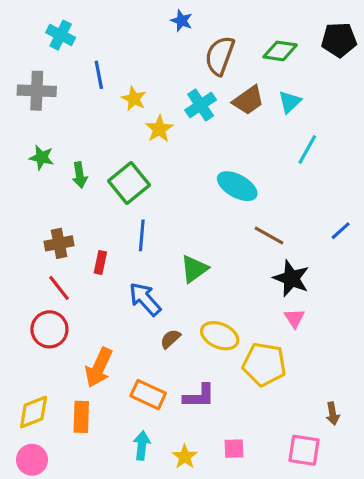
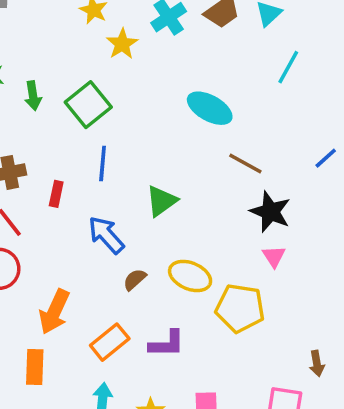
orange rectangle: (148, 395) -> (110, 342), turned -64

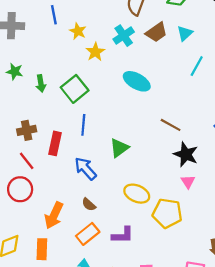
cyan ellipse: (210, 108) -> (137, 81), moved
red rectangle: (56, 194) -> (55, 143), size x1.5
brown semicircle: (135, 280) -> (89, 205), moved, turned -96

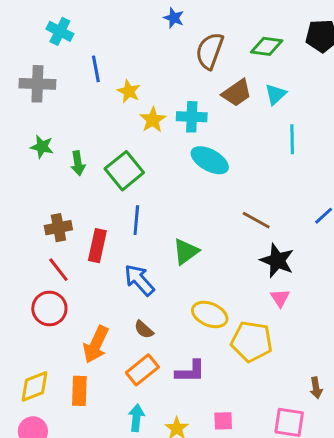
cyan cross: (124, 36) -> (192, 117), moved, turned 36
cyan line: (197, 66) -> (292, 139), turned -30

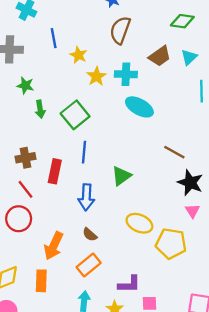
brown semicircle: (210, 51) -> (120, 30), moved
green star: (42, 147) -> (25, 86), moved
blue arrow: (139, 280) -> (86, 197), turned -135
purple L-shape: (190, 371) -> (129, 284), moved

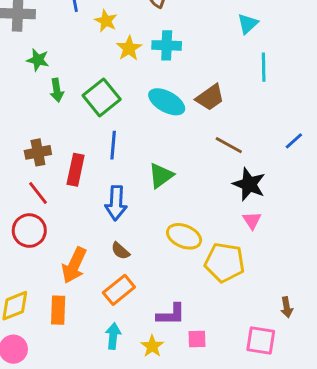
brown trapezoid: (160, 56) -> (210, 97), moved
cyan ellipse: (139, 107) -> (167, 102), moved

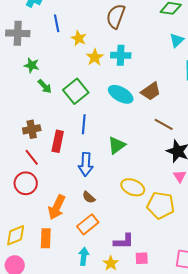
green arrow: (57, 90) -> (45, 86), turned -35

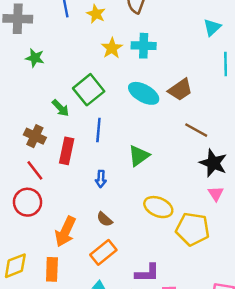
yellow star: (79, 38) -> (96, 14), moved
green arrow: (45, 86) -> (61, 108), moved
brown cross: (32, 129) -> (35, 136), turned 36
blue arrow: (86, 164) -> (101, 179), size x0.6

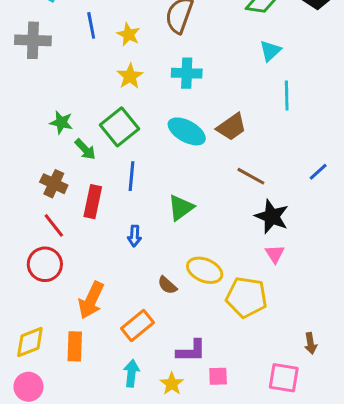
yellow star: (112, 48) -> (130, 76), moved
green star: (35, 58) -> (61, 122), moved
brown semicircle: (105, 219) -> (167, 285), moved

